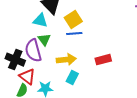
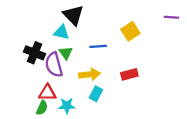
yellow square: (73, 20) -> (130, 31), moved
black cross: (15, 60) -> (34, 53), moved
red triangle: (27, 77) -> (47, 93), turned -36

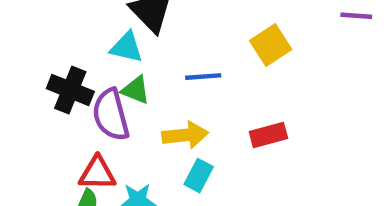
green triangle: (66, 53) -> (136, 90), turned -32

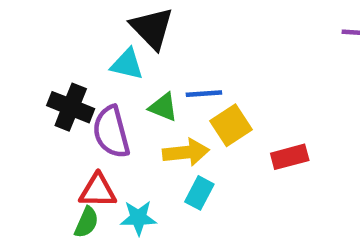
yellow square: (271, 45) -> (231, 125), moved
green triangle: (136, 90) -> (163, 107), moved
red rectangle: (268, 135) -> (290, 157), moved

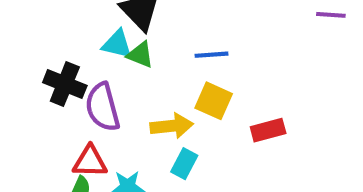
blue line: (204, 94) -> (211, 55), moved
green triangle: (163, 107) -> (140, 55), moved
yellow square: (231, 125) -> (214, 101), turned -33

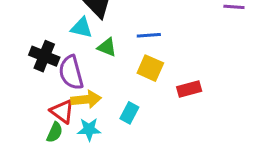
green triangle: (140, 55) -> (107, 47), moved
yellow arrow: (172, 126) -> (86, 99), moved
red triangle: (90, 162) -> (62, 111), turned 35

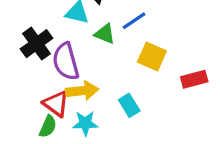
blue line: (149, 35) -> (134, 21), moved, turned -30
black cross: (44, 56) -> (37, 44), turned 32
cyan rectangle: (129, 113) -> (129, 105), turned -60

